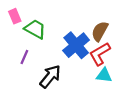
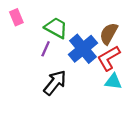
green trapezoid: (35, 29) -> (56, 28), moved
purple line: (24, 57) -> (46, 49), moved

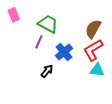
blue cross: (83, 49) -> (64, 52), moved, size x0.7
black arrow: (55, 83) -> (47, 71), size x0.6

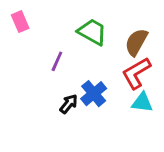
green trapezoid: (48, 24) -> (92, 32), moved
blue cross: (64, 52) -> (94, 94), moved

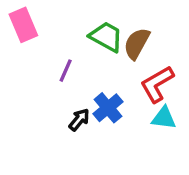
pink rectangle: (20, 22) -> (23, 25), size x1.4
brown semicircle: (136, 42) -> (137, 43), moved

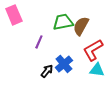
green trapezoid: (106, 37) -> (63, 22), turned -40

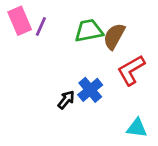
purple line: (39, 42) -> (41, 26), moved
cyan triangle: (97, 70) -> (137, 128), moved

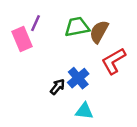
pink rectangle: (20, 21) -> (22, 39), moved
cyan triangle: (137, 128) -> (84, 111), moved

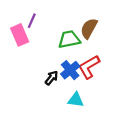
green trapezoid: (77, 27) -> (69, 39), moved
red L-shape: (114, 61) -> (89, 67), moved

